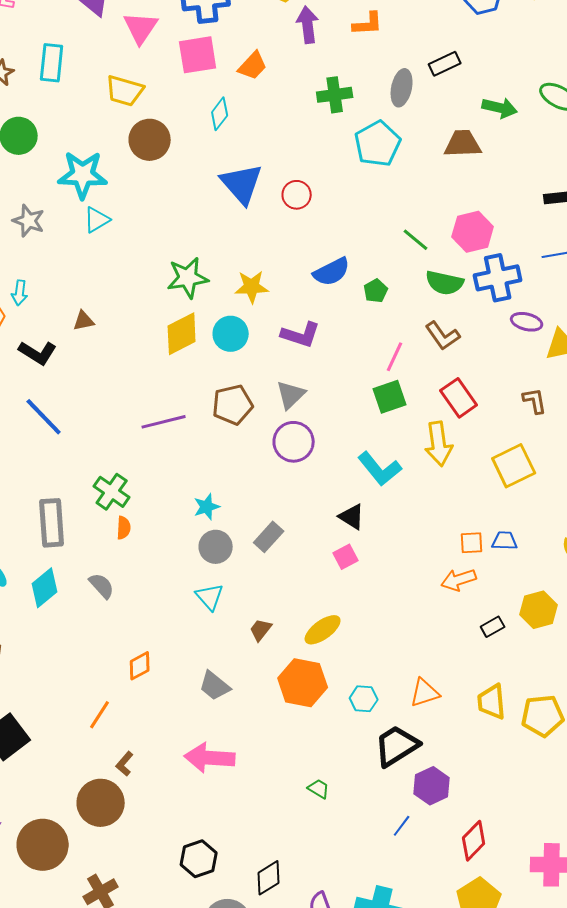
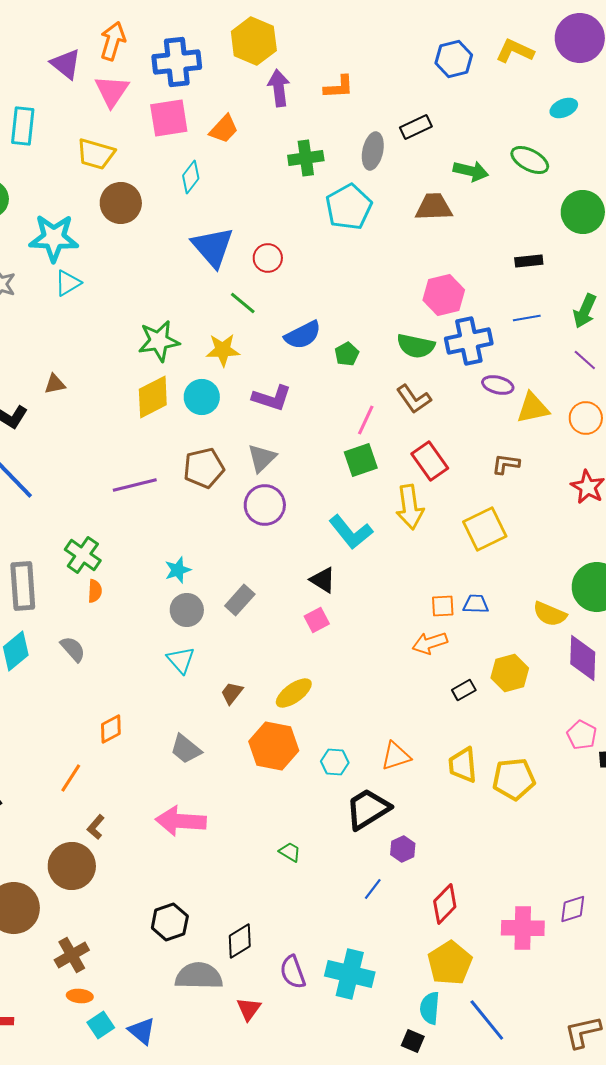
green line: (416, 240) -> (243, 303), moved
brown L-shape: (535, 401) -> (506, 464), turned -72
purple hexagon: (432, 786) -> (403, 849), size x0.7

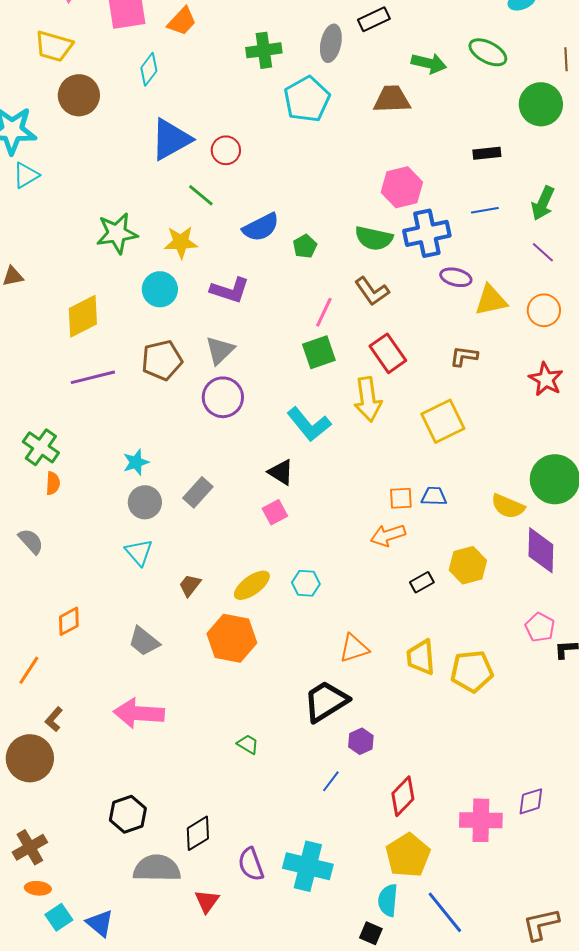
blue triangle: (213, 247) -> (171, 139), turned 42
yellow diamond: (153, 397) -> (83, 316), moved
cyan hexagon: (335, 762) -> (306, 583), moved

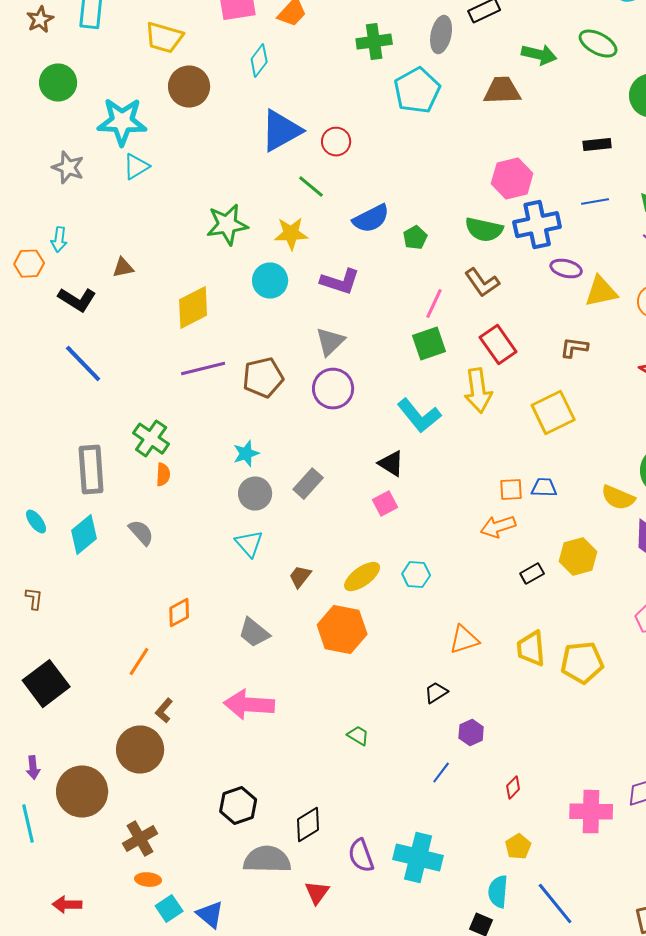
brown pentagon: (162, 360) -> (263, 378), moved
black trapezoid: (326, 701) -> (436, 693), size x0.5
red diamond: (403, 796) -> (513, 788), size x0.6
yellow pentagon: (408, 855) -> (518, 847), size x0.6

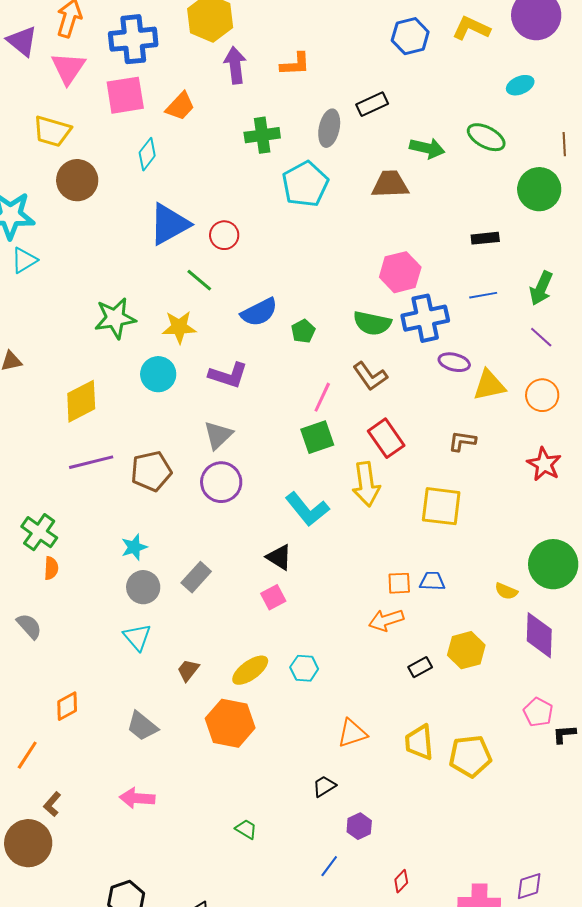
yellow square: (553, 413) -> (441, 506), turned 33
yellow semicircle: (618, 498) -> (506, 591), size x0.7
pink arrow: (249, 705) -> (137, 798), size x0.7

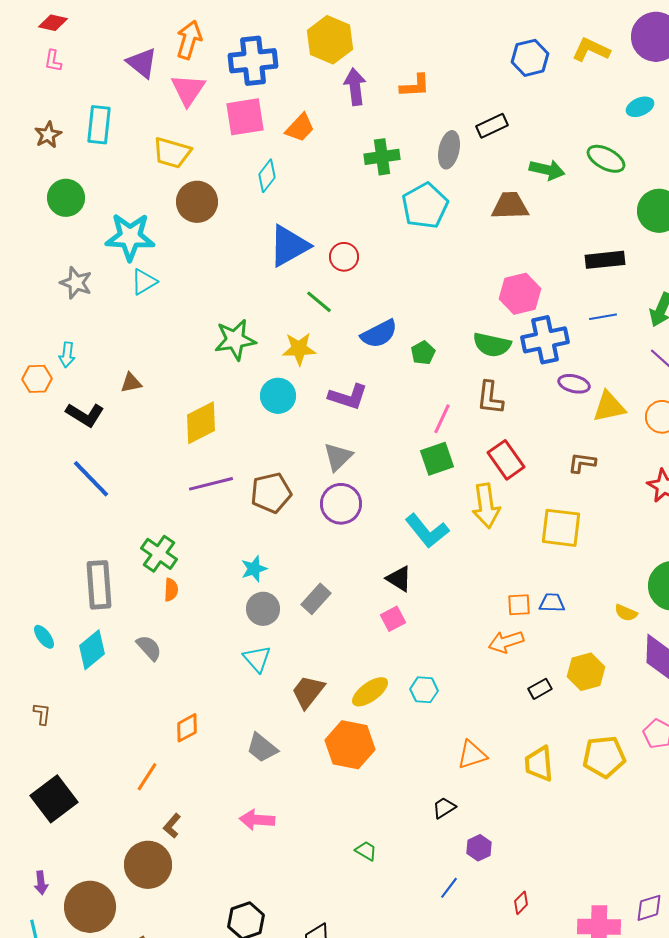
black rectangle: (485, 238) -> (605, 260), size x1.4
brown L-shape: (370, 376) -> (490, 398), turned 42
brown trapezoid: (188, 670) -> (308, 692), size x1.5
yellow pentagon: (470, 756) -> (604, 757), moved

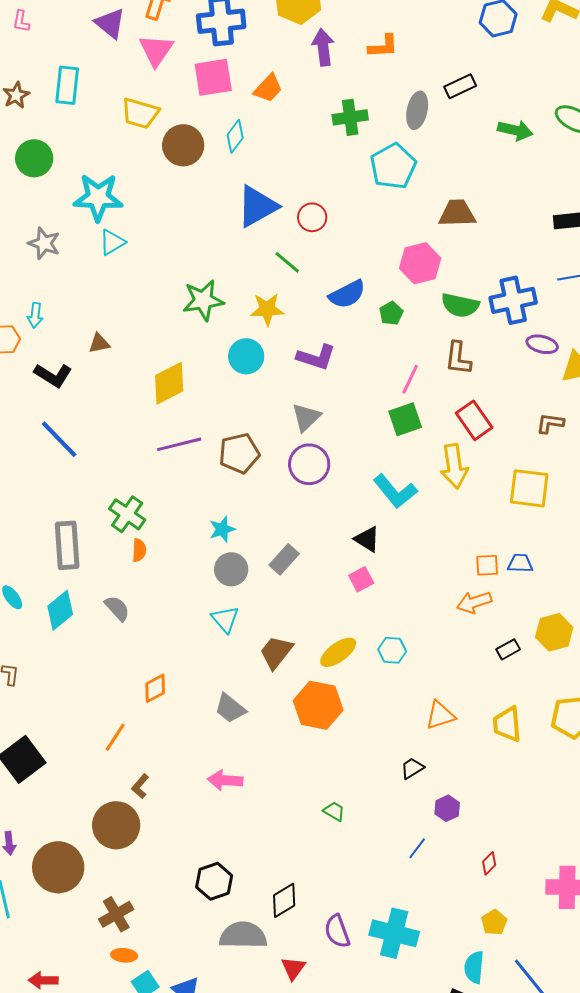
brown circle: (197, 202) -> (183, 145), moved
brown trapezoid: (510, 206) -> (457, 213), moved
pink hexagon: (520, 294) -> (420, 263), moved

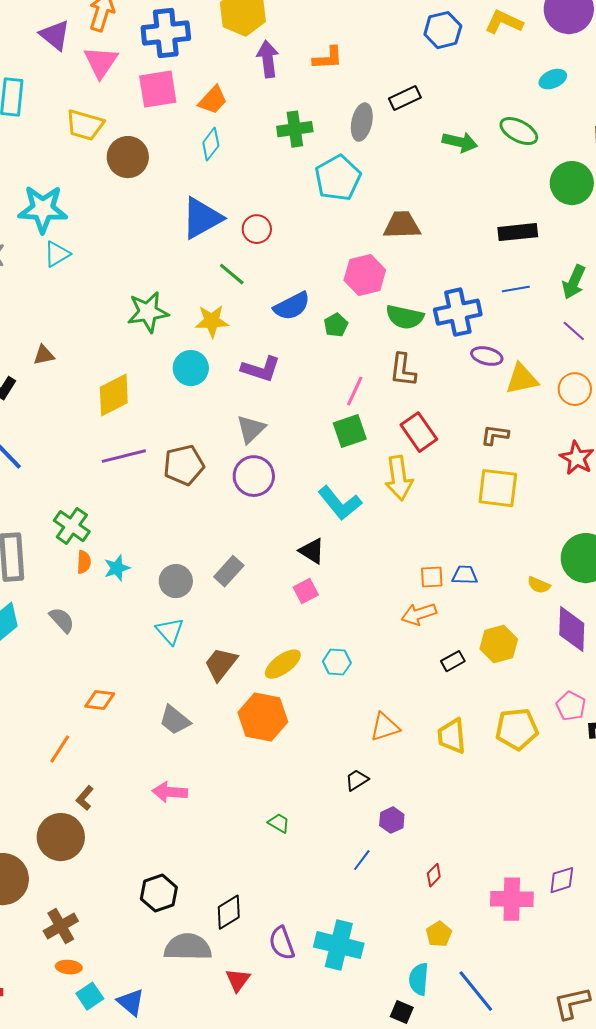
cyan diamond: (235, 136) -> (211, 144), moved
yellow square: (529, 488) -> (498, 488), moved
cyan star: (222, 529) -> (117, 568), moved
orange diamond: (155, 688) -> (100, 700), turned 36

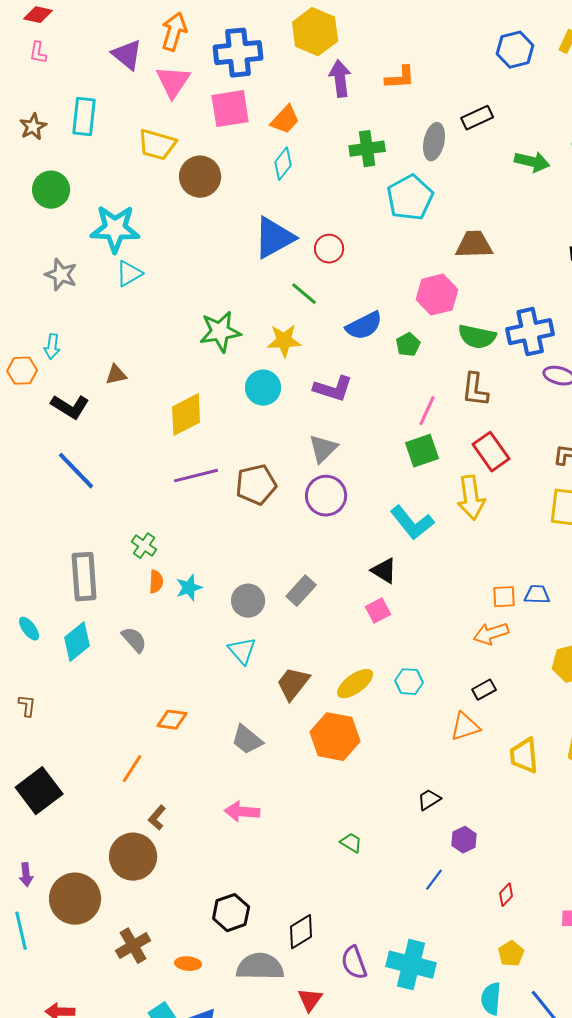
green cross: (72, 526) -> (144, 546), size x0.7
black rectangle: (453, 661) -> (484, 690), moved
orange triangle: (385, 727) -> (465, 727), moved
orange ellipse: (69, 967) -> (188, 964), moved

